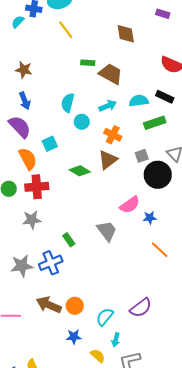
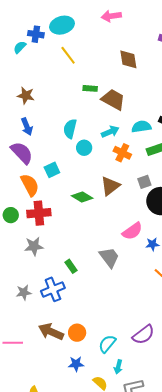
orange cross: (113, 135) -> (122, 153), moved
gray star: (22, 266) -> (24, 292), size x0.7

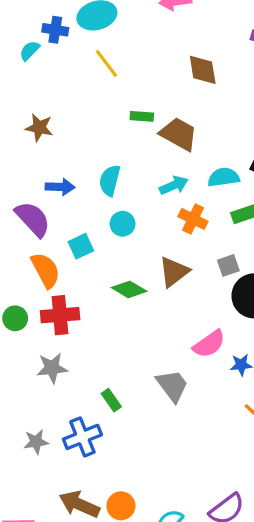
blue arrow: (27, 127) -> (60, 187), moved, turned -66
cyan circle: (84, 148) -> (123, 224), moved

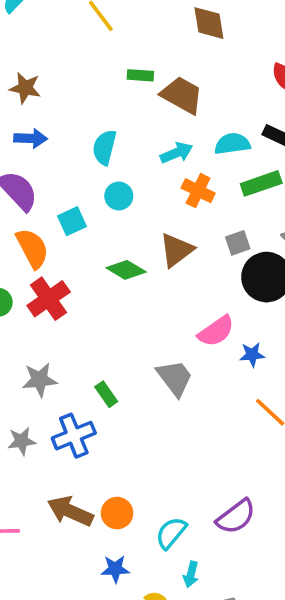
blue arrow: (60, 187) -> (31, 138), moved
red cross: (60, 315) -> (49, 299), turned -30
gray star: (52, 368) -> (40, 380), moved

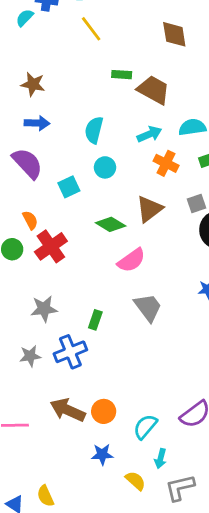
orange semicircle: (32, 248) -> (30, 220), moved, size x0.6
pink semicircle: (216, 331) -> (131, 260), moved
green rectangle: (106, 394) -> (95, 320), turned 54

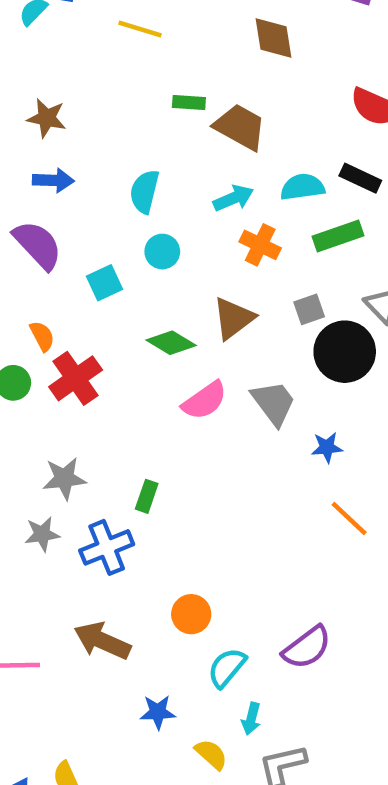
yellow line: (91, 29) -> (140, 29), turned -36
gray trapezoid: (148, 307) -> (274, 403), moved
gray star: (30, 356) -> (42, 534), moved
orange circle: (104, 411) -> (191, 614), moved

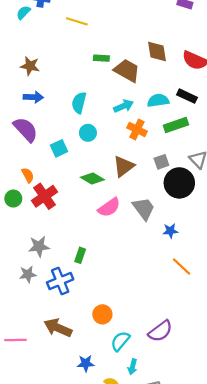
brown diamond: (274, 38) -> (157, 51), moved

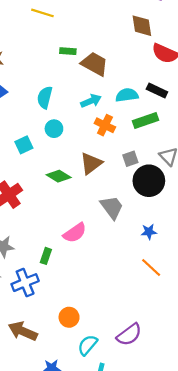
brown diamond: (157, 51) -> (142, 26), moved
pink semicircle: (109, 207) -> (75, 233), moved
blue star: (170, 231) -> (149, 232), moved

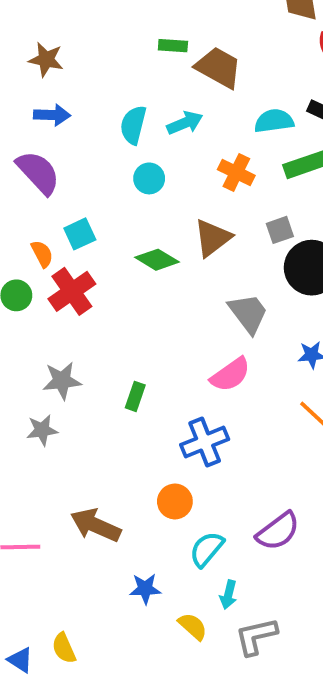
cyan arrow: (91, 101) -> (185, 123), moved
cyan square: (24, 145) -> (80, 234), moved
pink semicircle: (75, 233) -> (230, 375), moved
blue cross: (25, 283) -> (205, 442), moved

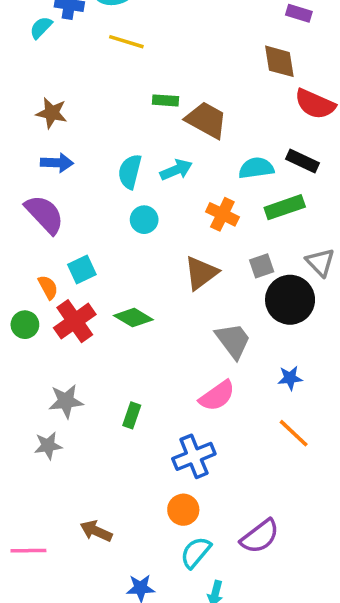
green diamond: (157, 260) -> (133, 318), moved
orange circle: (175, 501) -> (183, 510), moved
brown arrow: (96, 525) -> (96, 531), size x0.7

